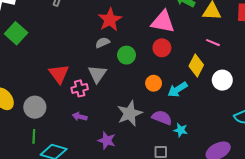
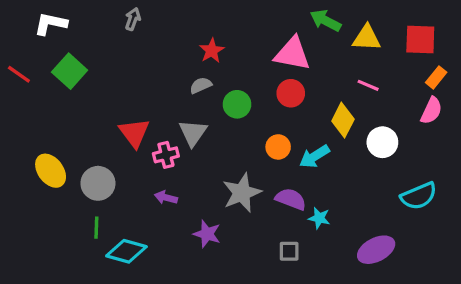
red star: (110, 20) -> (212, 51), size x0.7

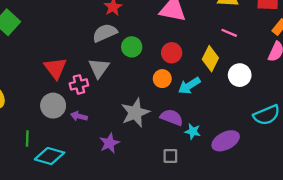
gray semicircle: (201, 85) -> (105, 33), size x1.5
red circle: (291, 93) -> (172, 53), moved
gray circle: (98, 183) -> (53, 106), moved
purple star: (207, 234) -> (109, 143), turned 30
purple ellipse: (376, 250) -> (226, 141), moved

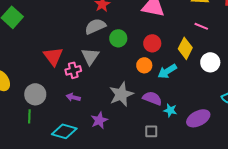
gray circle: (53, 106) -> (35, 94), moved
cyan diamond: (50, 156) -> (64, 131), moved

